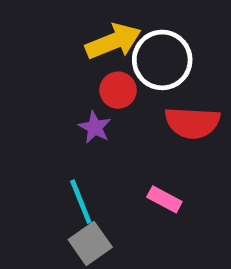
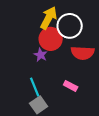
yellow arrow: (113, 41) -> (49, 18), turned -40
red circle: (118, 90) -> (51, 39), size x1.5

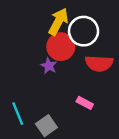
cyan line: (35, 87) -> (18, 114), moved

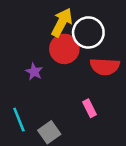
purple star: (49, 66) -> (34, 72), moved
pink rectangle: (85, 103) -> (90, 108), turned 35

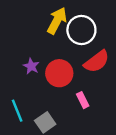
red circle: (64, 49) -> (59, 73), moved
red semicircle: (105, 67) -> (97, 62), turned -40

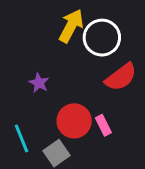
red circle: (59, 73) -> (74, 121), moved

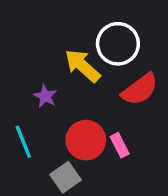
yellow arrow: (71, 26) -> (82, 66), moved, turned -76
cyan line: (21, 138) -> (23, 142), moved

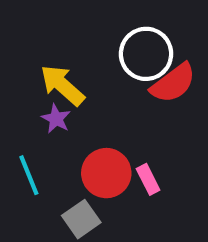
yellow arrow: (82, 66) -> (62, 85), moved
red semicircle: (140, 89) -> (173, 83), moved

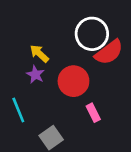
yellow arrow: (62, 85) -> (39, 54), size x0.7
red circle: (106, 173) -> (73, 81), moved

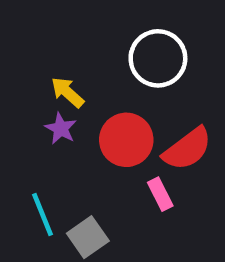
red semicircle: (109, 52) -> (187, 149), moved
cyan line: (18, 110) -> (43, 214), moved

